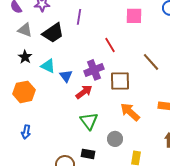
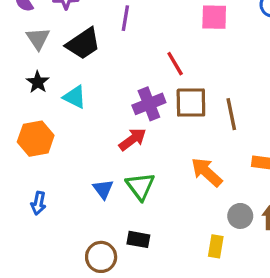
gray triangle: (25, 30) -> (38, 39), turned 35
brown line: (151, 62) -> (231, 114), moved, turned 30
blue triangle: (66, 76) -> (103, 189), moved
brown square: (120, 81) -> (191, 103), moved
gray circle: (115, 139) -> (240, 216), moved

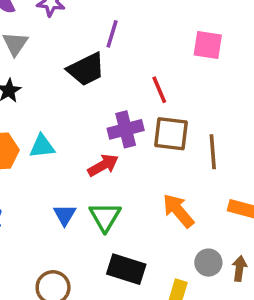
black trapezoid: (83, 44) -> (86, 69), moved
cyan triangle: (75, 97) -> (42, 146), moved, turned -40
black rectangle: (138, 239) -> (126, 269), moved, size x1.5

